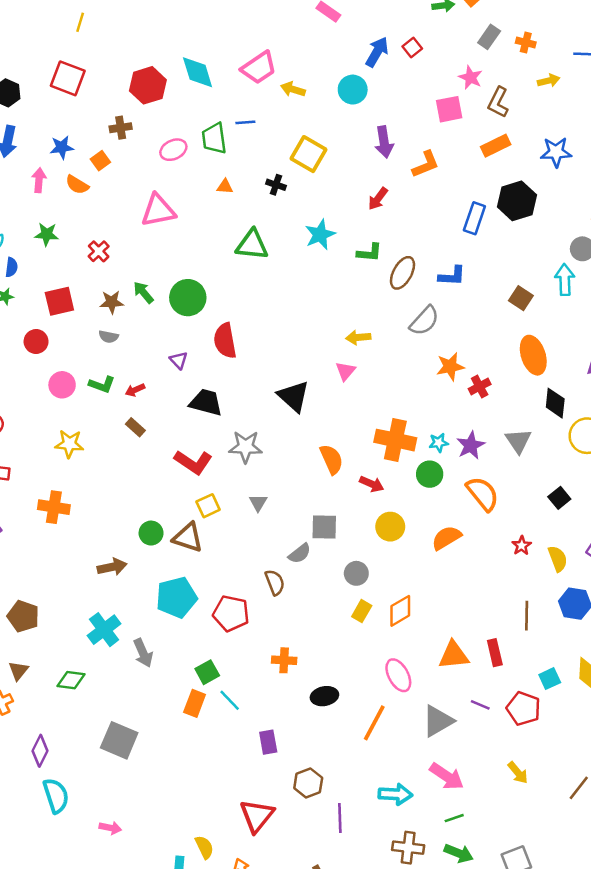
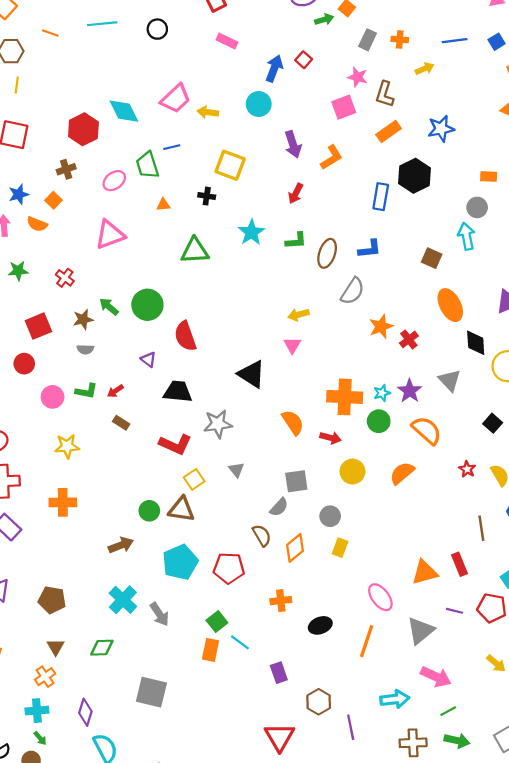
orange diamond: (400, 611) -> (295, 548), moved

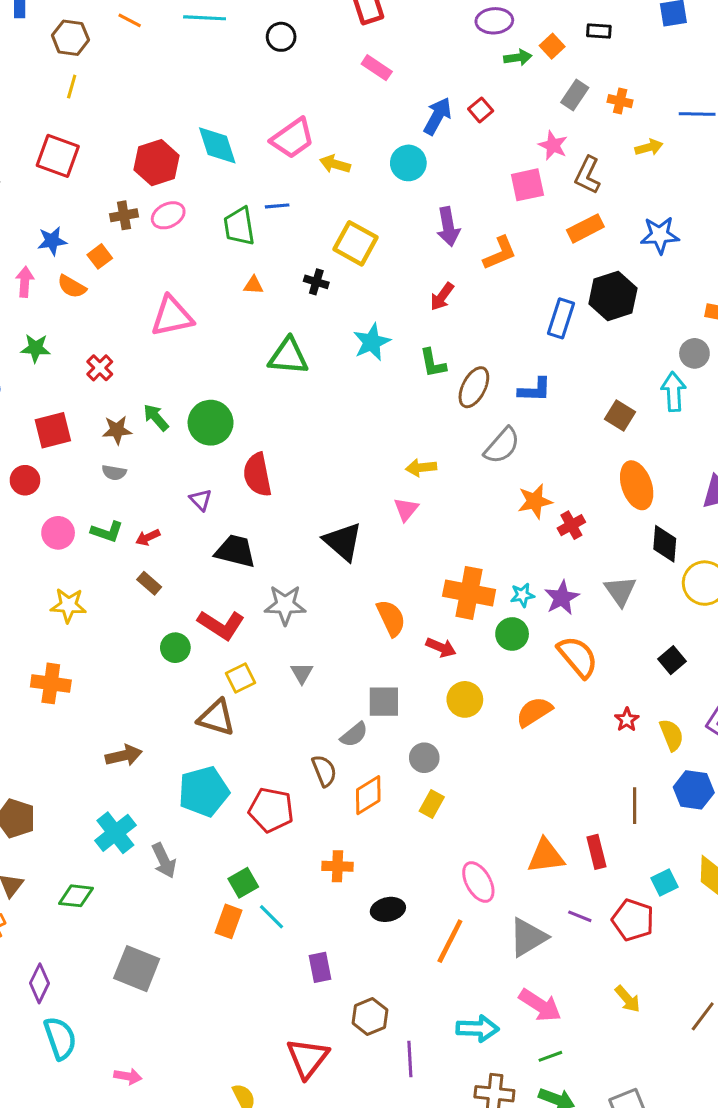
pink ellipse: (114, 181) -> (168, 215), moved
green L-shape: (296, 241) -> (433, 363), turned 75
green circle: (149, 511) -> (175, 648), moved

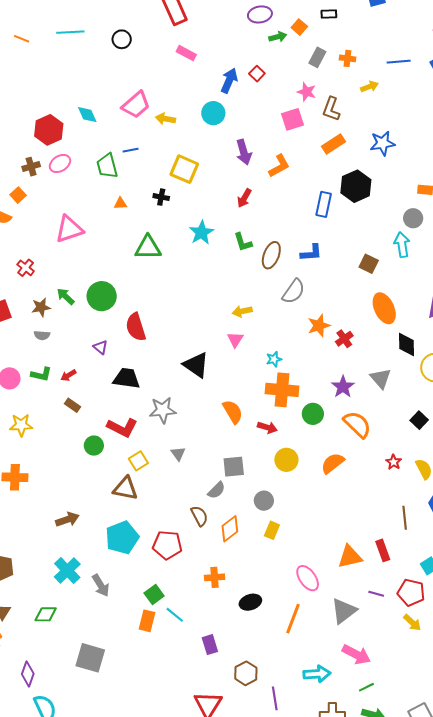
cyan diamond: (217, 145) -> (87, 115), size x0.7
cyan star: (522, 595) -> (274, 359), moved
yellow arrow: (628, 999) -> (412, 623), moved

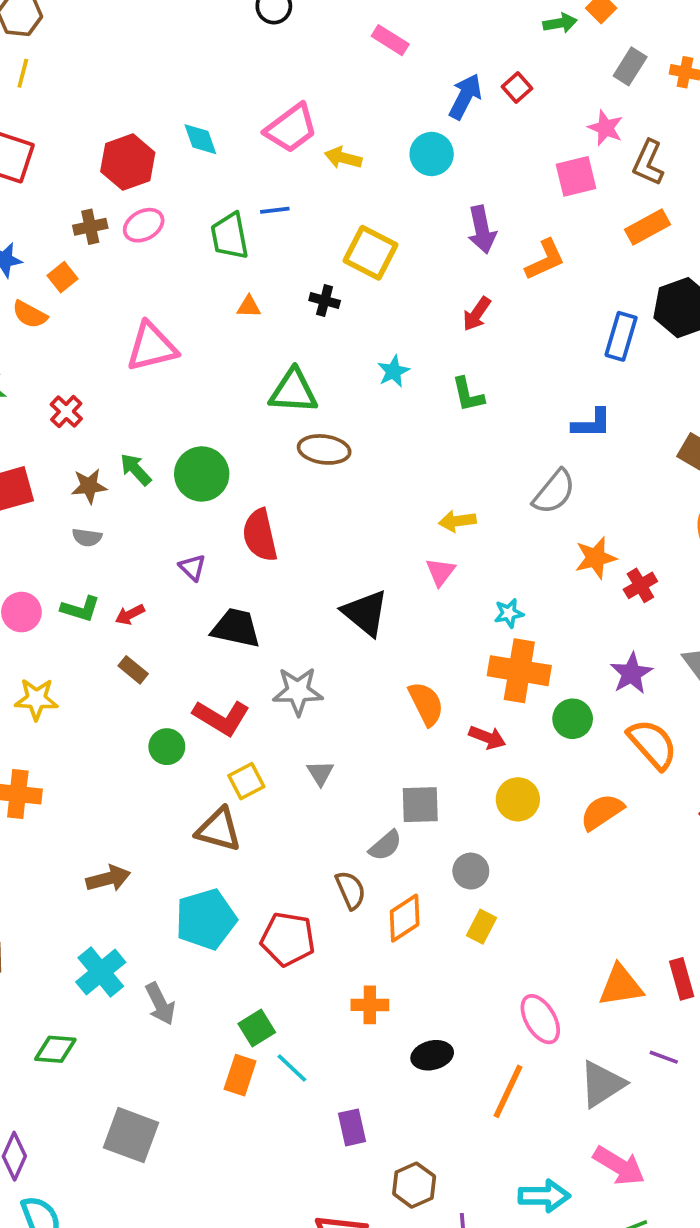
cyan star: (201, 233) -> (393, 371), size x0.7
brown ellipse: (271, 255) -> (324, 449), moved, turned 72

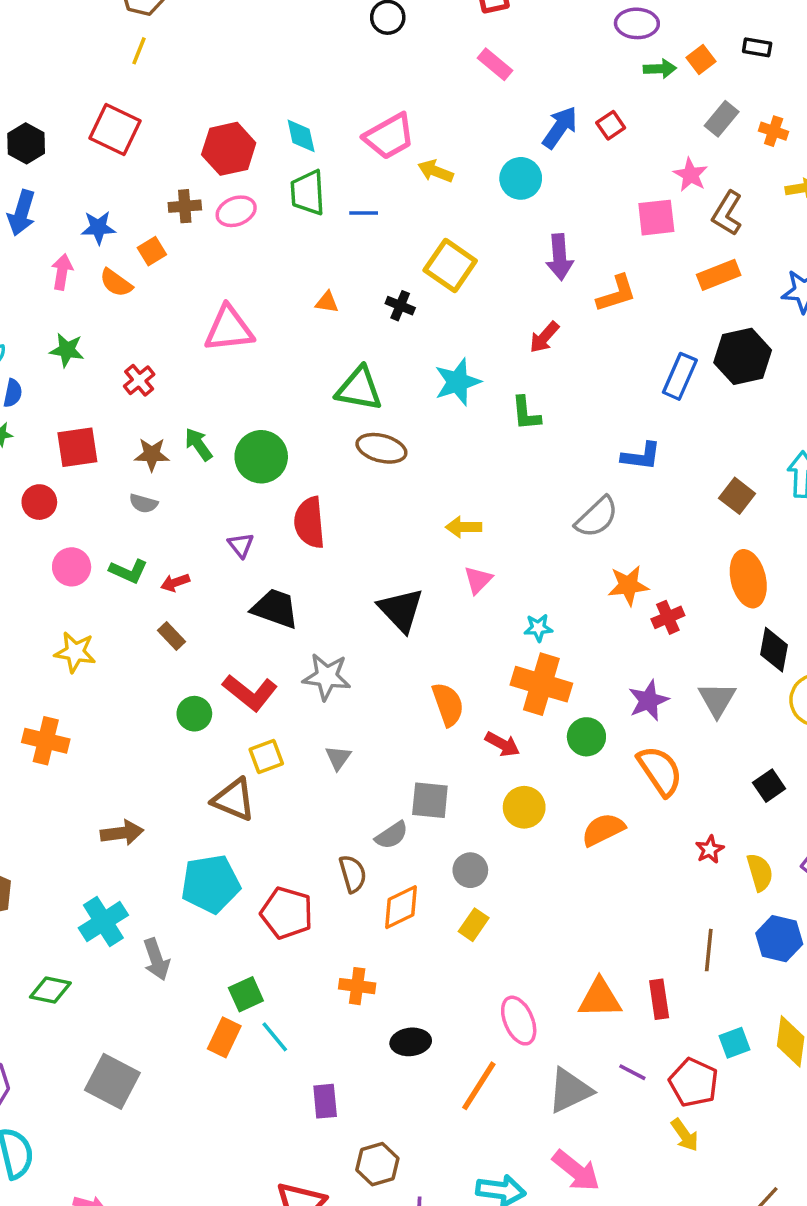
green trapezoid: (230, 236) -> (308, 193), moved
cyan star: (393, 371) -> (457, 382), size x1.5
yellow arrow: (457, 521) -> (464, 527), moved

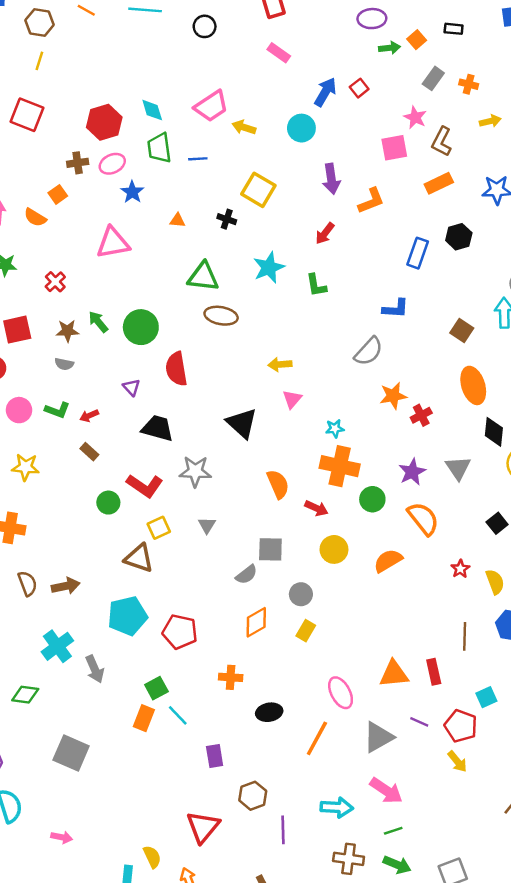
blue star: (98, 228) -> (132, 192), moved, turned -30
black hexagon: (743, 356) -> (459, 237), size x0.7
brown semicircle: (353, 874) -> (27, 583), moved

